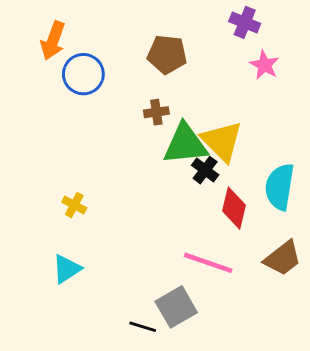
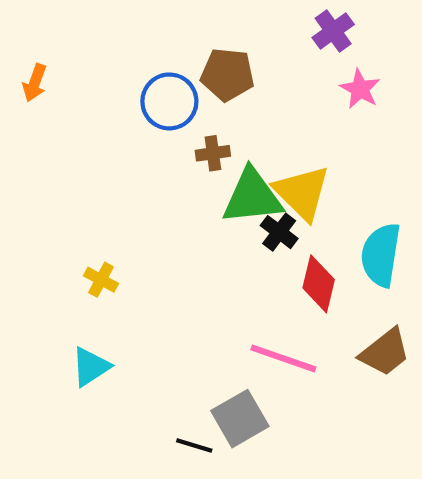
purple cross: (245, 22) -> (333, 31), turned 32
orange arrow: (53, 41) -> (35, 83), moved, size x0.7
blue circle: (83, 74) -> (169, 101), moved

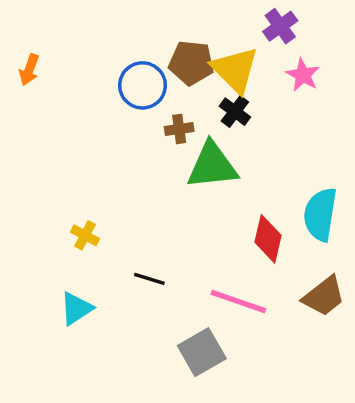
yellow triangle: (302, 193) -> (235, 70), moved
black cross: (279, 232) -> (235, 112), moved
black line: (194, 445) -> (149, 279), moved

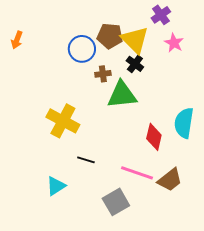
yellow cross: (85, 235) -> (63, 121), moved, size x2.0
brown trapezoid: (324, 296) -> (170, 180), moved
cyan triangle: (76, 309) -> (56, 186), moved

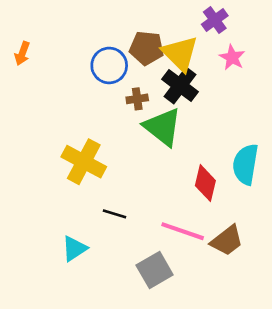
black cross: (135, 64) -> (180, 86), size x1.5
green triangle: (122, 95) -> (163, 127), turned 44

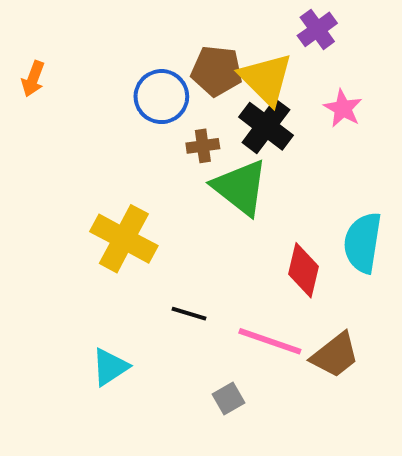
pink star: (232, 57) -> (343, 108), moved
black line: (115, 214) -> (189, 314), moved
gray square: (155, 270) -> (228, 398), size x0.6

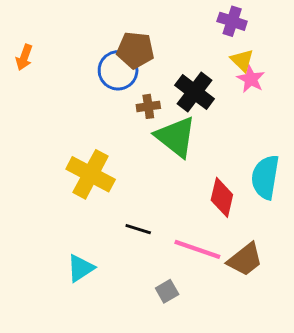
purple cross: (317, 29) -> (232, 21), turned -36
brown pentagon: (217, 71) -> (135, 50), moved
yellow triangle: (266, 79) -> (242, 60), moved, size x0.6

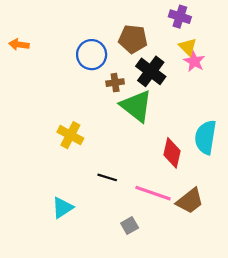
brown pentagon: (135, 50) -> (133, 39), moved
orange arrow: (24, 57) -> (19, 45), turned 78
yellow cross: (91, 174) -> (70, 135), size x0.7

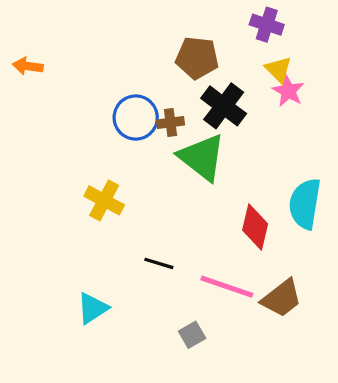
blue circle: (92, 55) -> (136, 118), moved

